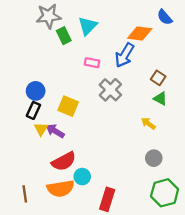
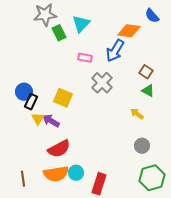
blue circle: (36, 91) -> (24, 92), moved
cyan circle: (82, 177) -> (76, 173), moved

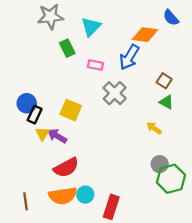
green rectangle: (59, 33) -> (67, 48), moved
green hexagon: (152, 178) -> (171, 179), moved

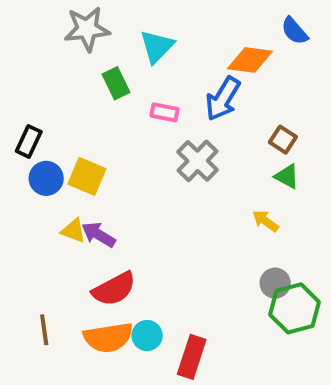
yellow square: (71, 110) -> (87, 176), moved
black rectangle: (35, 115) -> (29, 141), moved
yellow triangle: (42, 134) -> (73, 231), turned -42
brown line: (26, 201) -> (44, 330), moved

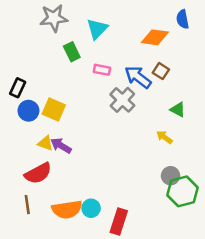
blue semicircle: (295, 31) -> (183, 19), turned 30
blue arrow: (223, 99) -> (138, 77), moved, turned 96
brown square: (283, 140) -> (161, 71), moved
red semicircle: (114, 289) -> (38, 173), moved

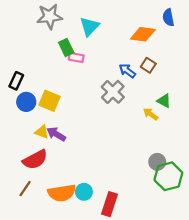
pink rectangle: (102, 70) -> (76, 57), moved
blue arrow: (138, 77) -> (127, 71), size x0.7
yellow arrow: (164, 137) -> (151, 114), moved
brown line: (27, 205) -> (25, 189), turned 42

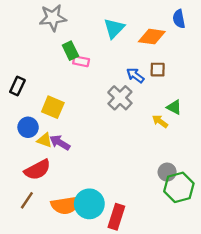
cyan triangle: (90, 26) -> (114, 28), moved
brown square: (148, 65) -> (158, 70), turned -32
blue circle: (26, 102) -> (28, 127), moved
cyan circle: (84, 192) -> (89, 204), size x1.6

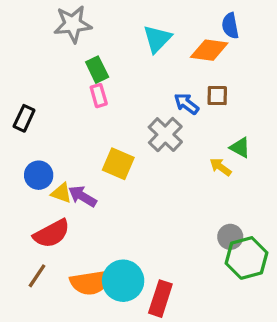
blue semicircle: (179, 19) -> (230, 26), moved
pink rectangle: (81, 61) -> (99, 96), moved, turned 63
yellow square: (53, 107) -> (118, 164), moved

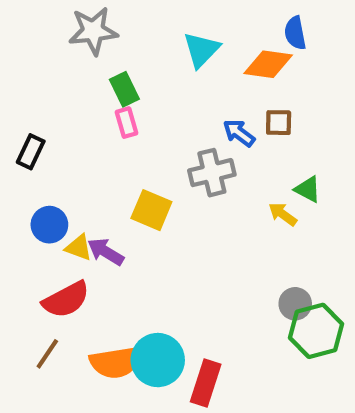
gray cross: (165, 135) -> (212, 173), turned 32

